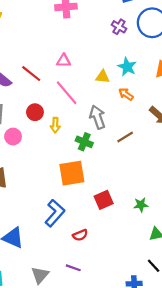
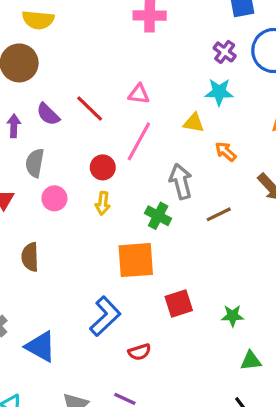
cyan star: (127, 67) -> (219, 92), moved, turned -30
pink line: (67, 93) -> (139, 141), turned 64
red circle: (35, 112) -> (103, 167), moved
yellow arrow: (55, 125) -> (103, 203), moved

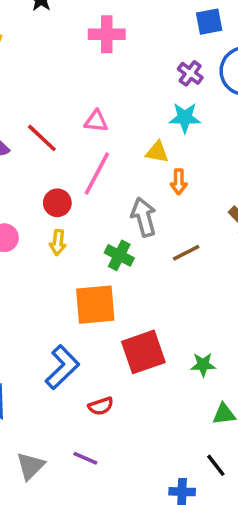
orange arrow: (226, 152) -> (179, 182), moved, turned -130
red square: (179, 303) -> (143, 352), size x1.4

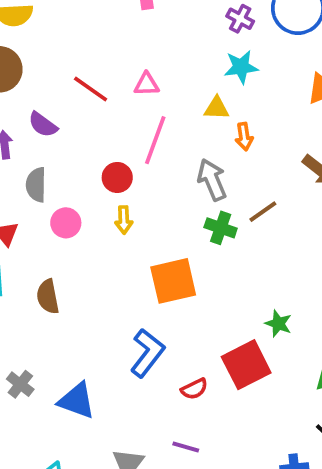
red line: (42, 138) -> (91, 89), moved
green cross: (119, 255) -> (221, 228), moved
red square: (143, 352) -> (246, 365), moved
green star: (203, 365) -> (278, 324), moved, turned 30

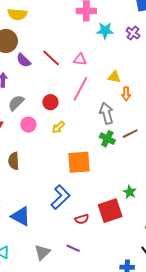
cyan star: (241, 67) -> (105, 31), moved
purple semicircle: (43, 125) -> (24, 60), moved
red circle: (117, 177) -> (50, 102), moved
gray semicircle: (36, 185) -> (16, 103), turned 36
yellow arrow: (124, 220) -> (58, 127), turned 40

